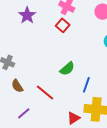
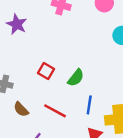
red square: (63, 25) -> (46, 71), moved
blue line: (86, 85) -> (89, 105), moved

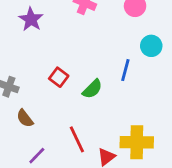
blue line: (89, 105) -> (125, 70), moved
red line: (55, 111) -> (77, 139), moved, turned 30

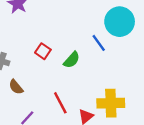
cyan circle: (151, 46) -> (120, 22), size x1.6
blue line: (125, 70) -> (99, 43), turned -48

